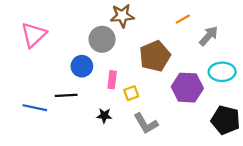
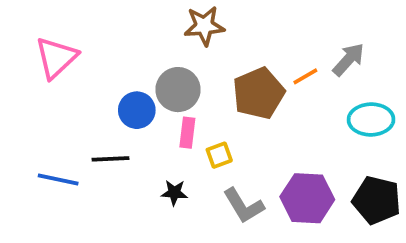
orange line: (183, 19) -> (305, 76), moved
gray circle: (102, 39) -> (178, 90), moved
purple hexagon: (187, 88) -> (307, 198), moved

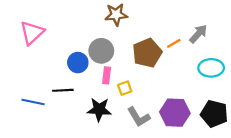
black star: (174, 193) -> (99, 109), size x1.6

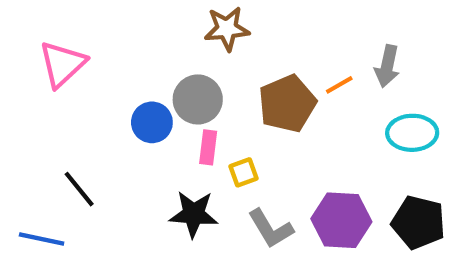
gray arrow: (198, 34) -> (387, 66), turned 150
black line: (63, 90) -> (79, 189), moved, turned 54
blue line: (33, 102) -> (42, 239), moved

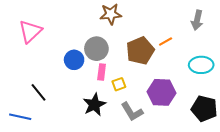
gray arrow: (387, 66) -> (197, 20), moved
black star: (194, 214) -> (94, 105), turned -30
purple hexagon: (341, 220) -> (162, 92), moved

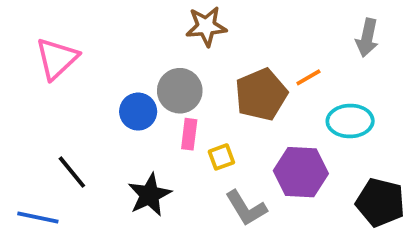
cyan ellipse: (201, 65) -> (350, 121), moved
black star: (94, 105) -> (149, 195), moved

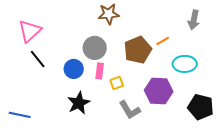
blue circle: (138, 112) -> (74, 69), moved
black line: (72, 172) -> (38, 59), moved

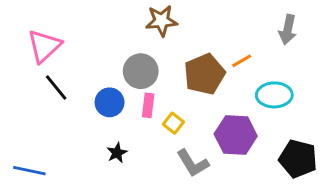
yellow square: (117, 83) -> (173, 123), turned -32
black star: (79, 103) -> (117, 153), size x0.6

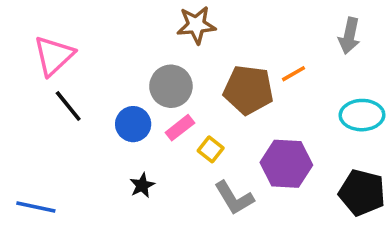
brown pentagon: (205, 74) -> (248, 90), turned 30
cyan ellipse: (274, 95) -> (362, 115), moved
pink rectangle: (148, 105) -> (180, 128), turned 45

